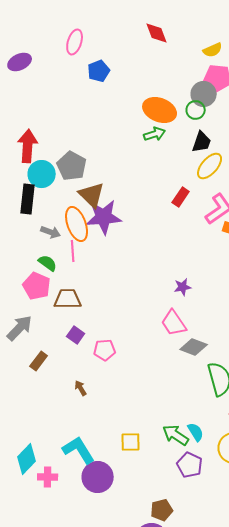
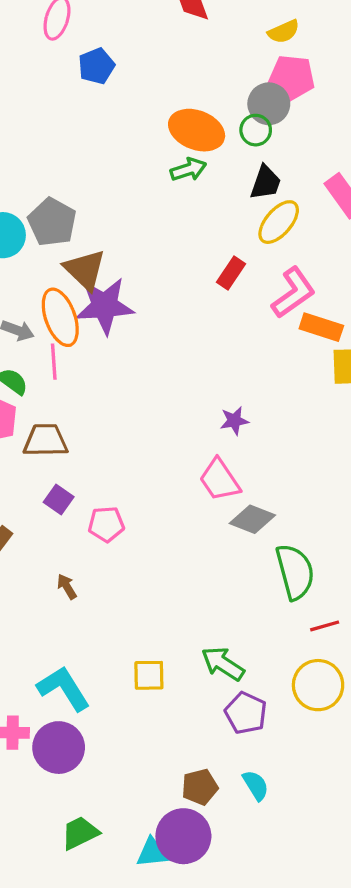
cyan semicircle: (196, 432) -> (256, 785), moved
purple circle: (98, 477) -> (59, 748), moved

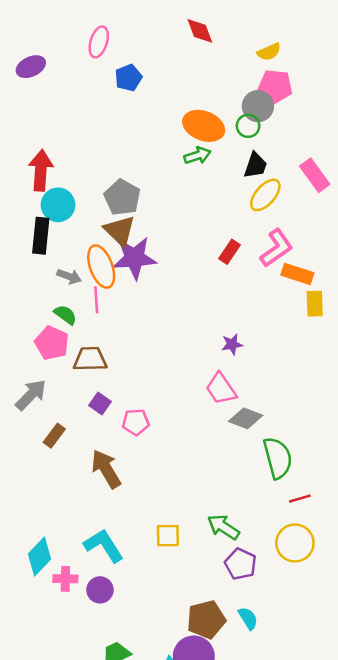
gray pentagon: (52, 222) -> (122, 197), moved
red rectangle: (231, 273) -> (230, 252), moved
brown arrow: (67, 587) -> (106, 469), size x2.0
purple circle: (59, 748) -> (100, 590), size x0.7
brown pentagon: (200, 787) -> (206, 620), size x1.4

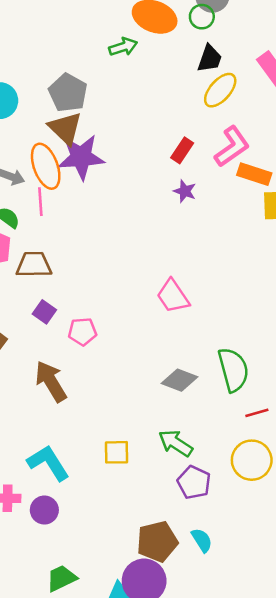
green arrow: (197, 155) -> (123, 47), moved
purple star: (232, 344) -> (185, 191), moved, turned 30
gray diamond: (246, 418) -> (180, 380), moved

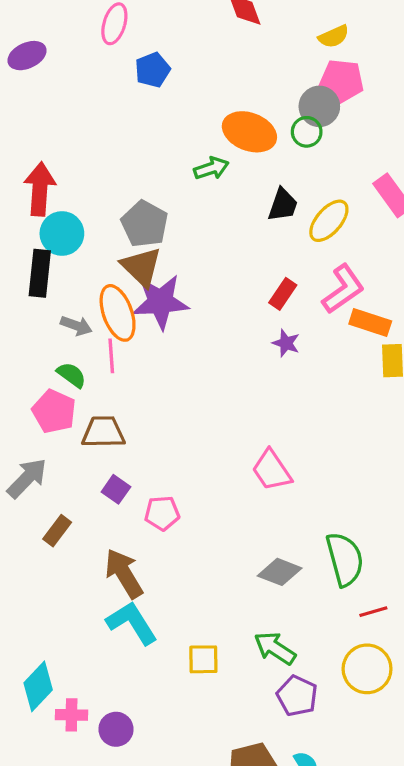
black trapezoid: (210, 59) -> (283, 205), moved
cyan L-shape: (48, 463) -> (132, 623), moved

